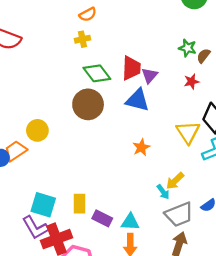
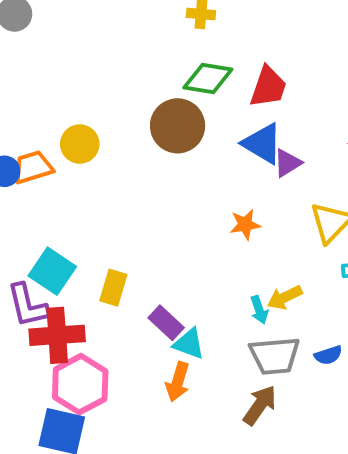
green diamond: (97, 73) -> (208, 78), turned -60
purple triangle: (150, 75) -> (287, 163), moved
purple rectangle: (102, 218) -> (166, 323), moved

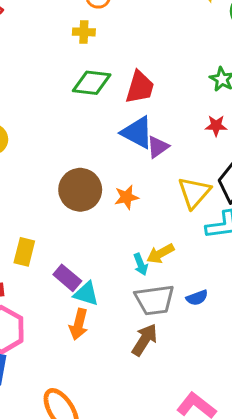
brown circle: (178, 126) -> (80, 190), moved

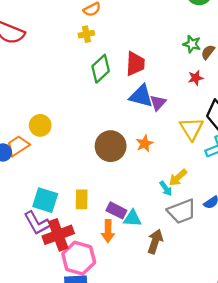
green diamond: (92, 83) -> (101, 69), turned -36
orange arrow: (79, 324) -> (108, 231), moved
brown arrow: (145, 340) -> (155, 241), moved

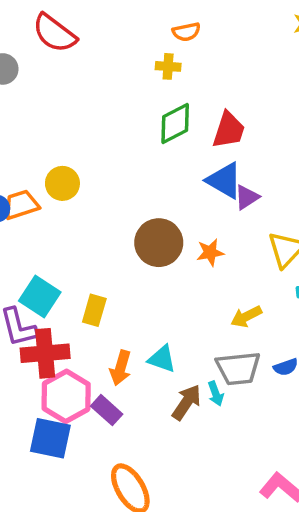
cyan arrow: (166, 188) -> (216, 394), moved
purple rectangle: (116, 210) -> (107, 410), moved

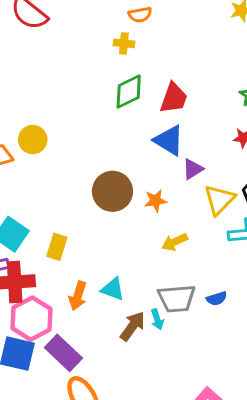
purple triangle: (247, 197) -> (193, 169), moved
yellow arrow: (246, 317) -> (175, 242), moved
purple rectangle: (107, 410) -> (63, 353), moved, size x1.4

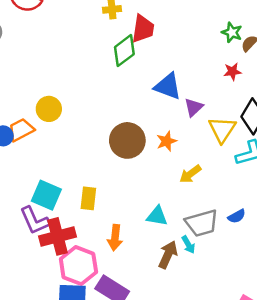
red trapezoid: (174, 98) -> (143, 29), moved
cyan triangle: (113, 289) -> (157, 216), moved

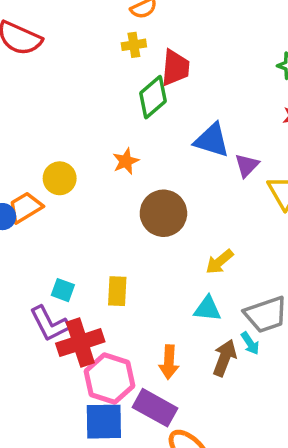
orange star: (167, 141) -> (126, 161), moved
yellow arrow: (190, 174) -> (219, 262), moved
cyan square: (46, 195) -> (63, 290), size x0.6
orange arrow: (115, 238) -> (169, 362), moved

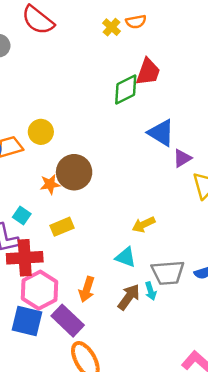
yellow cross: (134, 45) -> (111, 27), moved, turned 36
orange star: (126, 161) -> (50, 184), moved
brown circle: (163, 213) -> (74, 172), moved
yellow rectangle: (117, 291) -> (62, 227), turned 50

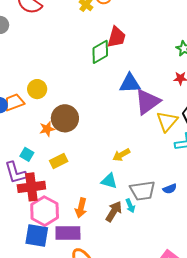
blue triangle: (161, 133) -> (130, 83), turned -30
purple triangle: (182, 158) -> (147, 102), size x1.8
purple rectangle: (68, 321) -> (68, 233), turned -40

